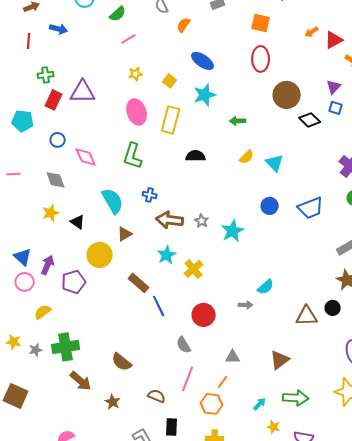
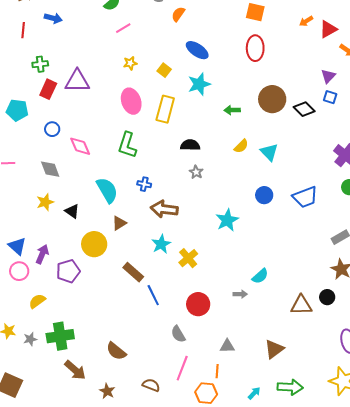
brown circle: (287, 95) -> (272, 99), moved
gray star: (202, 221) -> (196, 172), moved
orange line: (223, 382) -> (217, 371), turned -32

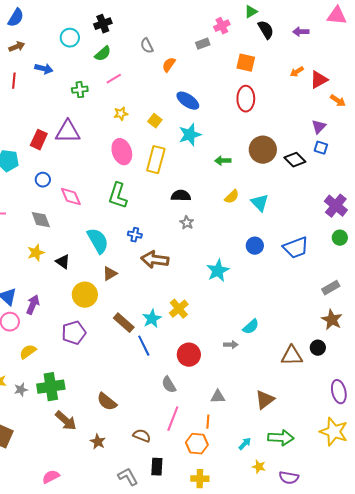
green cross: (40, 64) -> (80, 90), moved
cyan star: (161, 244) -> (152, 319), moved
purple pentagon: (68, 271) -> (74, 333), moved

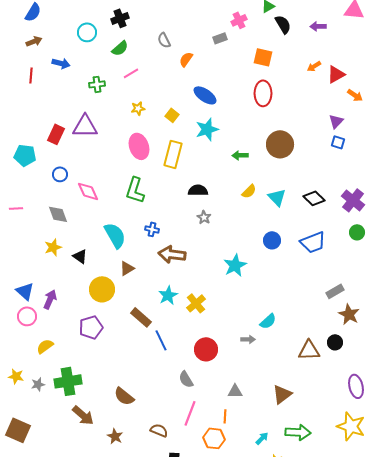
black diamond: (295, 160) -> (314, 198), moved
gray rectangle: (331, 288) -> (335, 291), moved
cyan star: (152, 319) -> (168, 295), moved

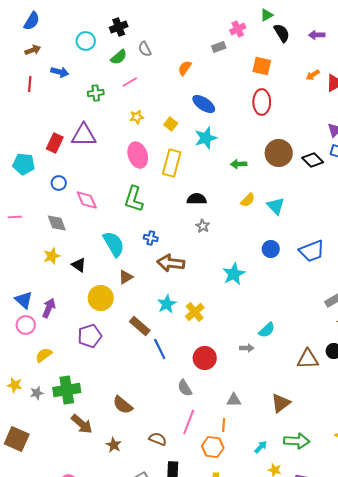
gray semicircle: (164, 40) -> (145, 49), moved
black diamond: (314, 198) -> (313, 160), moved

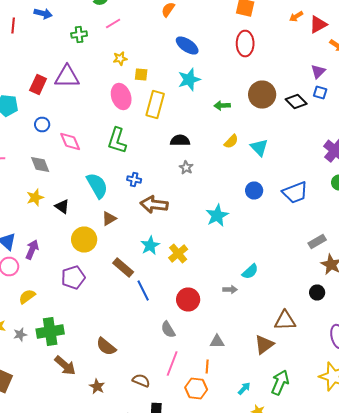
yellow square: (171, 124) -> (141, 74), moved, turned -32
brown triangle: (308, 359) -> (285, 320), moved
green arrow: (297, 441) -> (280, 382), turned -70

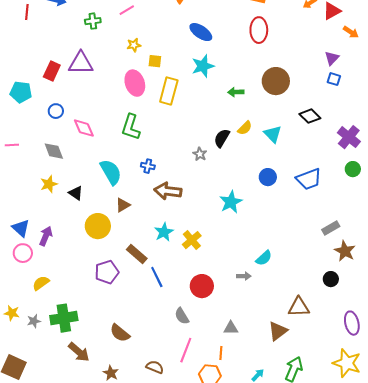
black diamond: (296, 102) -> (310, 116), moved
black semicircle: (180, 140) -> (222, 138), moved, turned -60
purple pentagon: (73, 278) -> (107, 272), moved

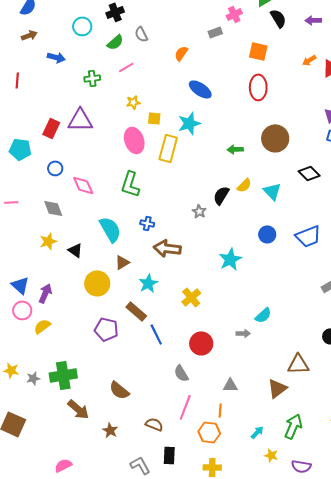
red line: (27, 12) -> (17, 80), moved
cyan star: (203, 66) -> (189, 123), moved
cyan star: (164, 232) -> (148, 283), moved
purple pentagon: (107, 272) -> (106, 329), turned 30
yellow semicircle: (41, 283) -> (42, 326), moved

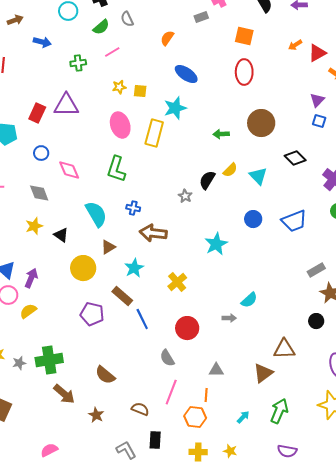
yellow square: (154, 118) -> (140, 91), moved
yellow star: (271, 455) -> (230, 451), moved

